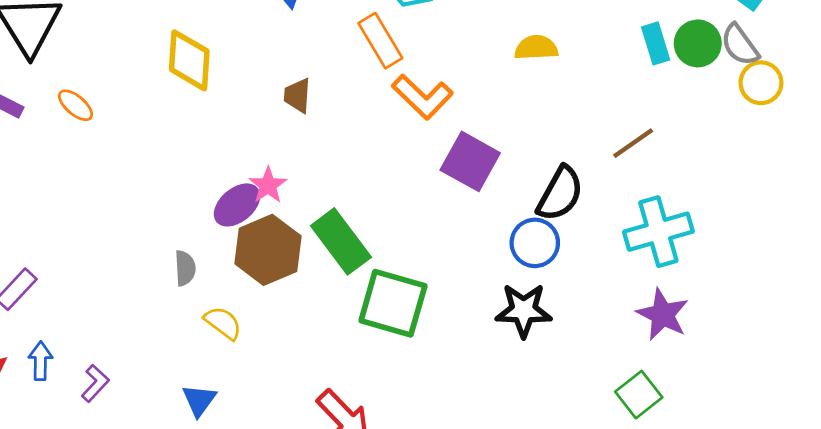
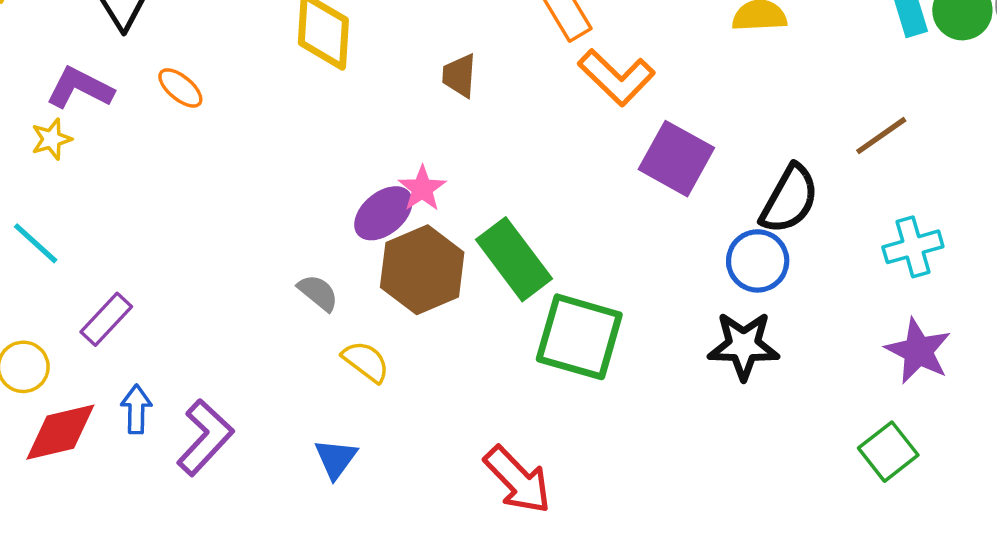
cyan cross: (658, 232) -> (913, 247), size x0.7
gray semicircle: (185, 268) -> (318, 293), turned -48
purple L-shape: (95, 383) -> (205, 437), size x1.6

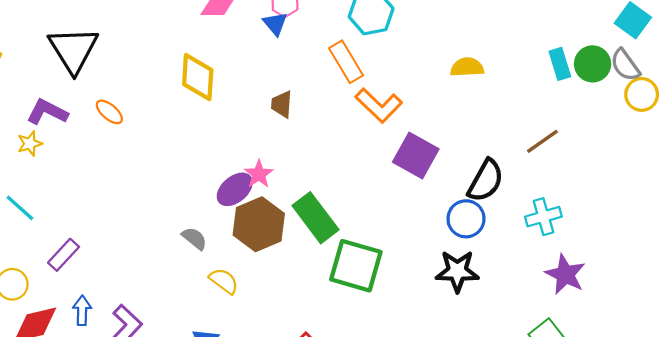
cyan cross: (913, 247) -> (543, 217), moved

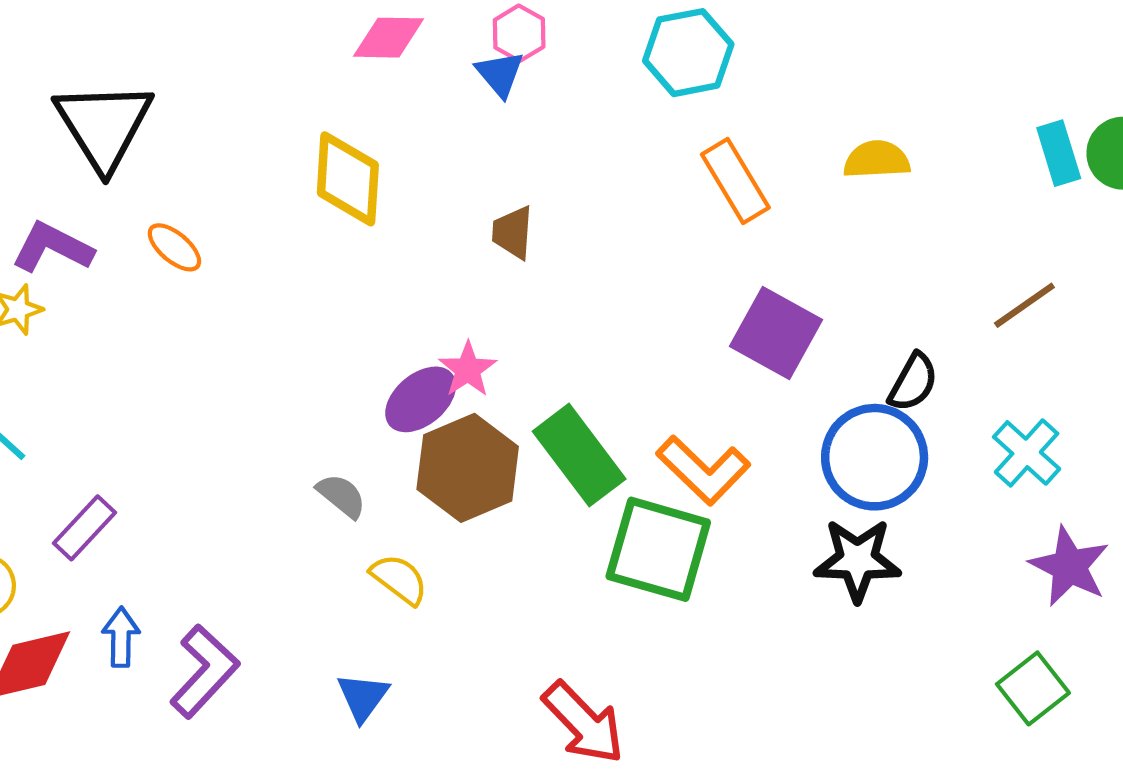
orange rectangle: (346, 62) -> (735, 181), moved
orange L-shape: (379, 105) -> (703, 470), moved
black semicircle: (486, 181) -> (913, 382), size x0.7
cyan cross: (543, 217) -> (1027, 453), turned -32
blue circle: (466, 219) -> (875, 457), size x1.4

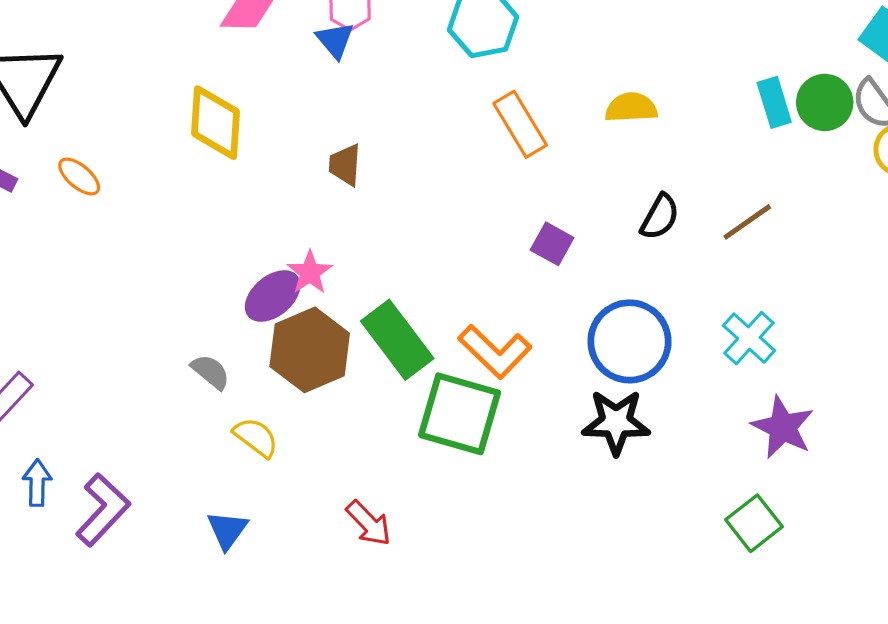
purple square: (776, 333) -> (552, 244), size x0.6
black semicircle: (913, 382) -> (660, 217), moved
red arrow: (583, 723) -> (369, 523), moved, size x0.7

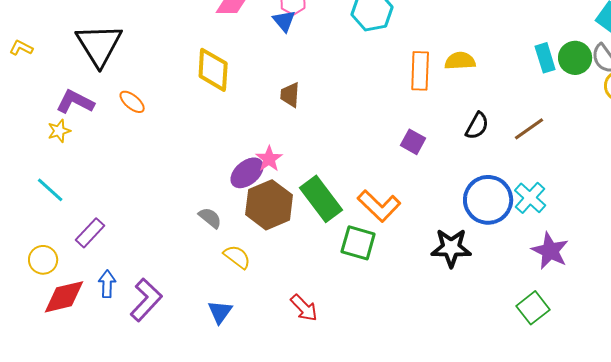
orange rectangle: (520, 124) -> (420, 71), moved, turned 33
blue circle: (629, 341) -> (488, 200), moved
green square: (459, 414) -> (358, 243), size x0.7

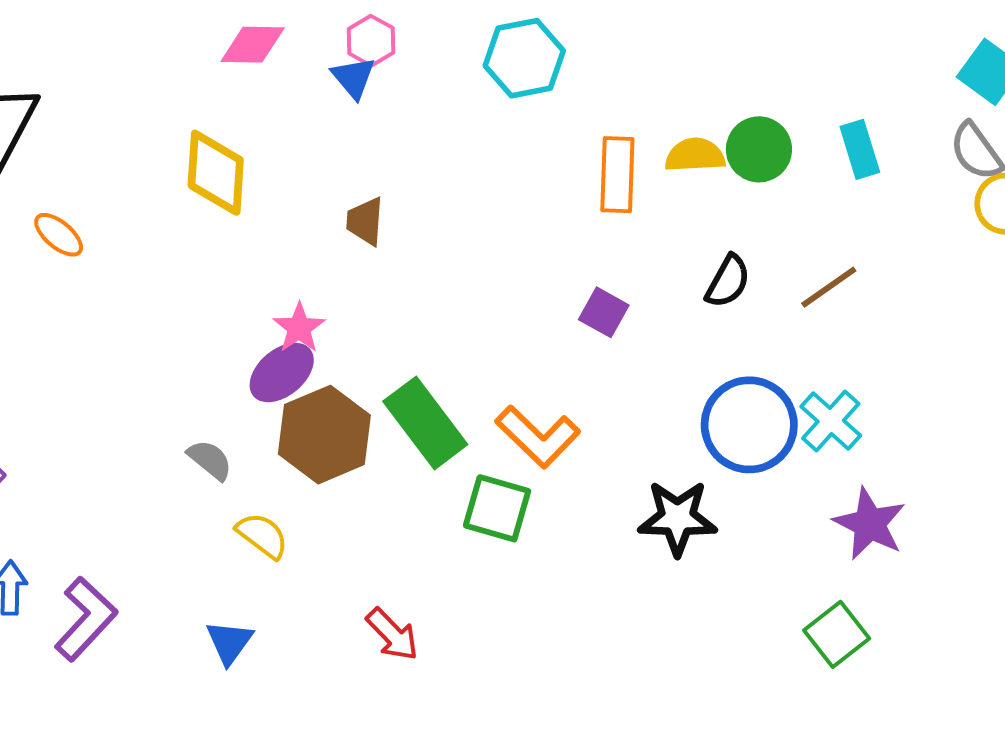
green circle: (575, 58) -> (759, 149), moved
pink star: (269, 159) -> (299, 328), moved

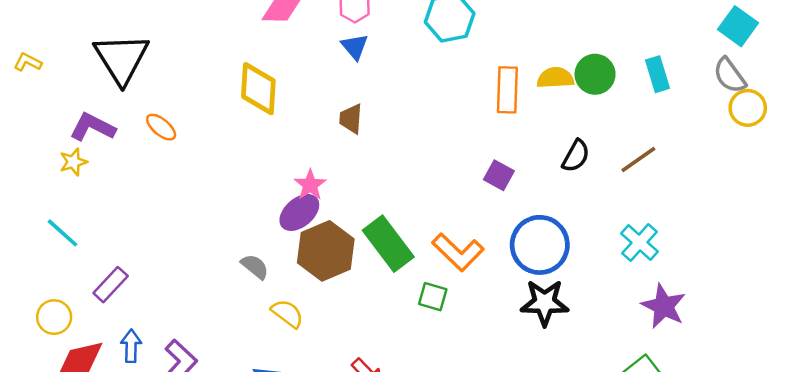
blue triangle: (353, 78) -> (355, 47), moved
blue circle: (749, 425) -> (540, 245), moved
green square: (497, 508) -> (433, 297), size x0.7

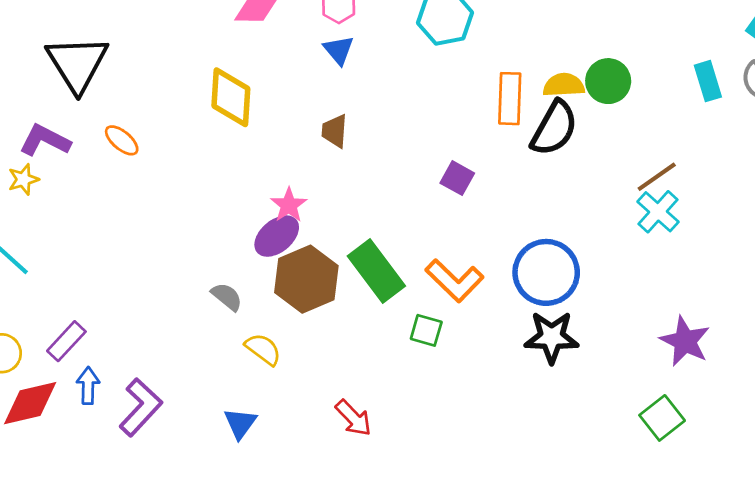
cyan rectangle: (658, 74) -> (708, 81), moved
black semicircle: (576, 156) -> (554, 128), moved, size x1.5
purple square: (499, 175) -> (457, 178), moved
cyan cross: (640, 243) -> (658, 212), moved
purple rectangle: (111, 285) -> (66, 341), moved

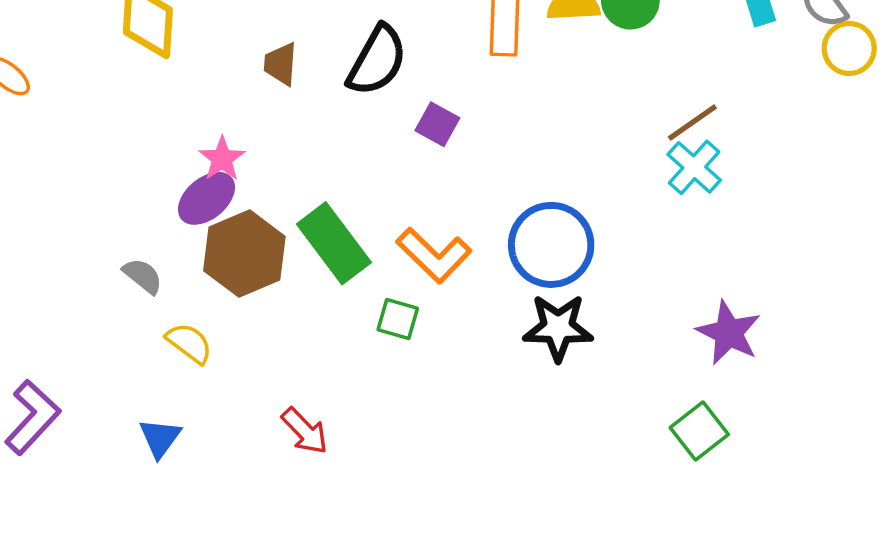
black semicircle: (554, 128) -> (377, 61), moved

